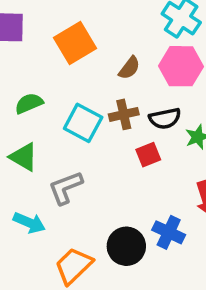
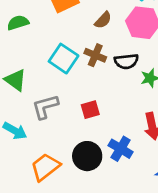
green semicircle: (29, 103) -> (18, 23), moved
brown cross: (124, 114) -> (95, 55), turned 30
red square: (148, 155) -> (90, 110), moved

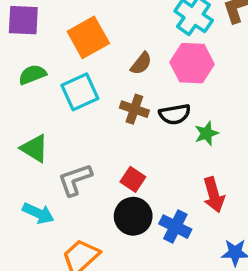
cyan square: (64, 59) -> (80, 92), moved, turned 36
red square: (90, 110) -> (133, 179), turned -36
black circle: (87, 156) -> (133, 216), moved

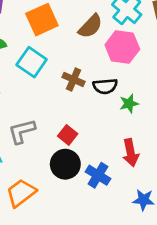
brown semicircle: (141, 63) -> (90, 26), moved, size x1.4
cyan square: (80, 92) -> (32, 62), turned -36

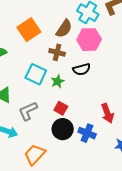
cyan square: (32, 62) -> (36, 74), moved
brown cross: (74, 79) -> (57, 52), moved
green star: (129, 104) -> (58, 81), moved

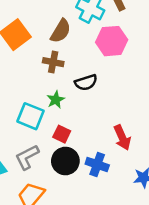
pink hexagon: (89, 40) -> (112, 41), moved
cyan square: (36, 74) -> (31, 116), moved
gray L-shape: (28, 111) -> (27, 157), moved

